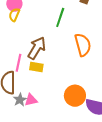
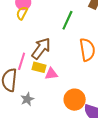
gray star: (20, 100) -> (27, 99), moved
pink triangle: (31, 100) -> (51, 74), moved

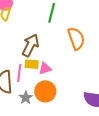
pink line: (22, 61) -> (19, 73), moved
orange circle: (75, 100) -> (45, 91), moved

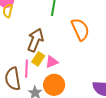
yellow rectangle: (32, 64) -> (38, 59), turned -56

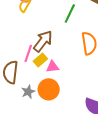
pink line: (26, 69) -> (28, 53), moved

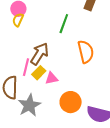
orange circle: (49, 89) -> (71, 102), moved
gray star: (28, 92) -> (29, 105), size x1.6

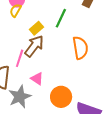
yellow rectangle: (39, 73) -> (36, 28), moved
pink triangle: (52, 78) -> (37, 79), moved, turned 40

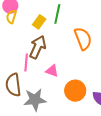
yellow rectangle: (36, 28) -> (39, 22), moved
pink triangle: (37, 79) -> (52, 71), moved
gray star: (20, 97) -> (35, 100), turned 30

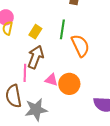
green line: (57, 14) -> (62, 29), moved
orange circle: (75, 91) -> (69, 84), moved

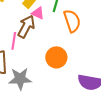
pink triangle: (51, 80) -> (38, 13), moved

